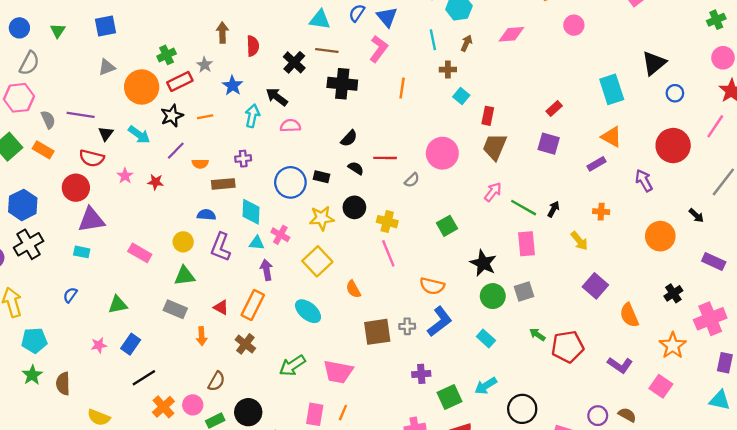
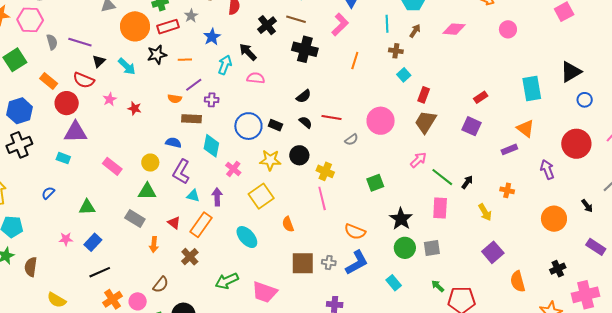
orange rectangle: (43, 150) -> (49, 81), moved
purple line: (176, 151) -> (194, 85), moved
cyan triangle: (257, 243) -> (193, 196), moved

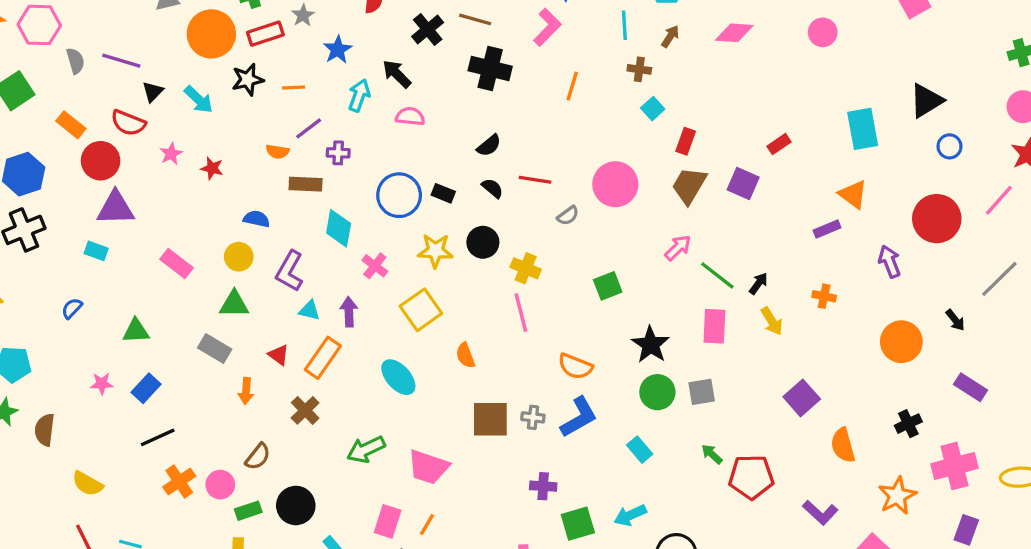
purple square: (471, 126) -> (743, 184), moved
blue semicircle: (173, 143) -> (257, 219), moved
yellow arrow: (485, 212) -> (772, 321), moved

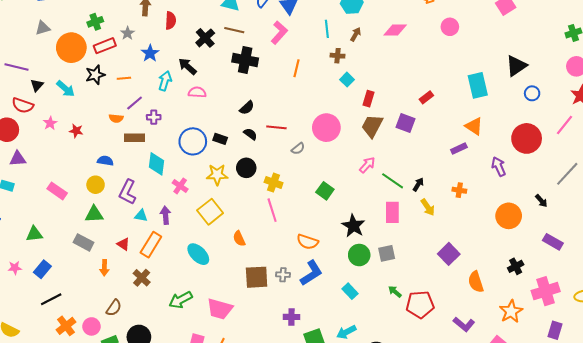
purple triangle: (116, 208) -> (18, 159), size x0.7
green square: (608, 286) -> (325, 191), turned -30

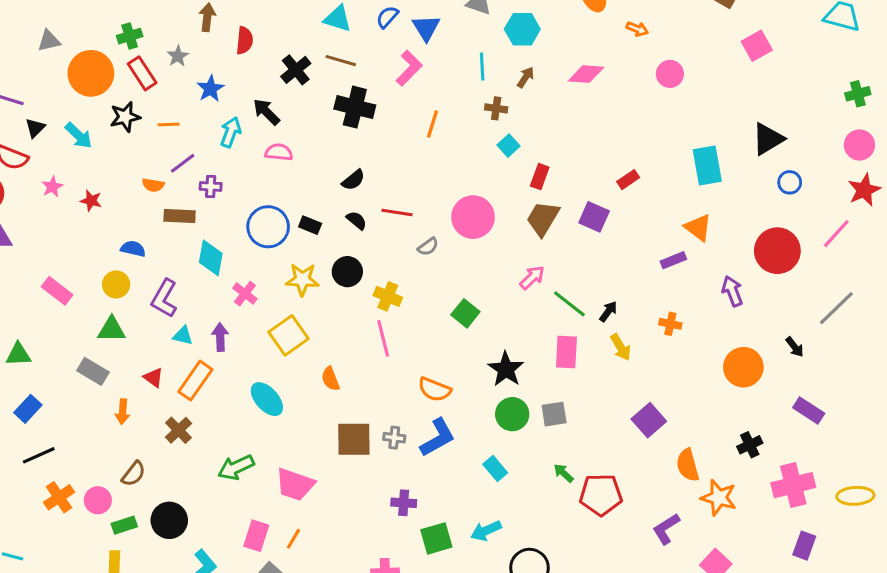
red rectangle: (105, 46) -> (142, 73), turned 75
orange star: (511, 311) -> (719, 498), moved, turned -30
purple L-shape: (464, 324) -> (666, 529), turned 105

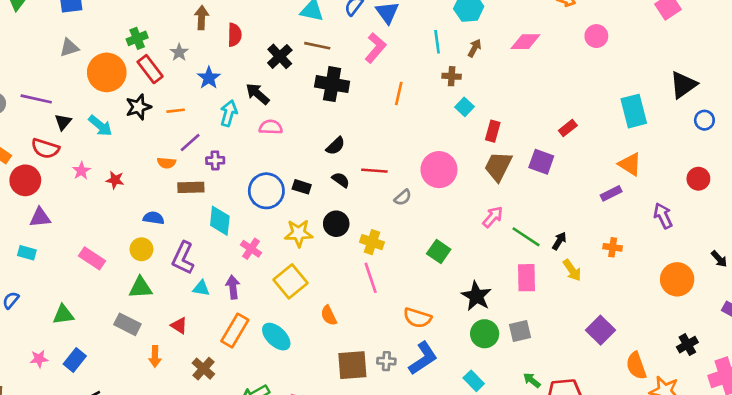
red circle: (777, 251) -> (698, 179), size x0.6
orange rectangle: (195, 381) -> (235, 331), moved

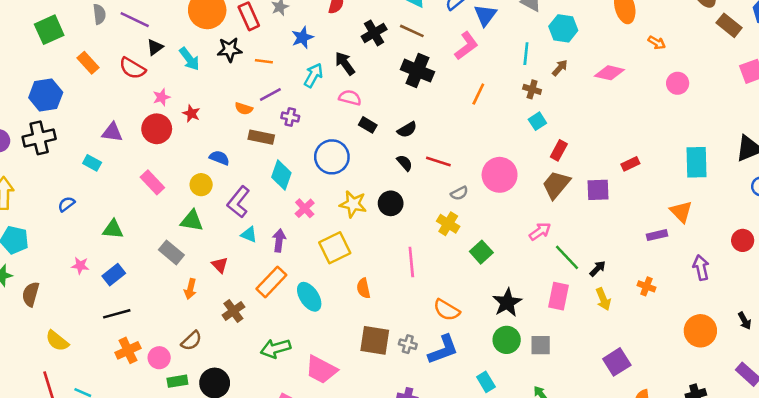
purple square: (541, 162) -> (598, 190), turned -35
red circle: (25, 180) -> (157, 129), moved
black rectangle: (302, 187) -> (368, 125), moved
yellow cross: (372, 242) -> (448, 224), moved

